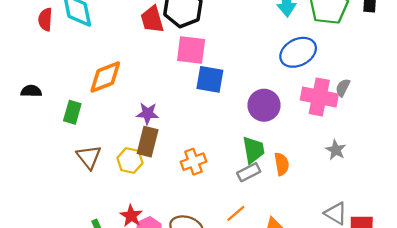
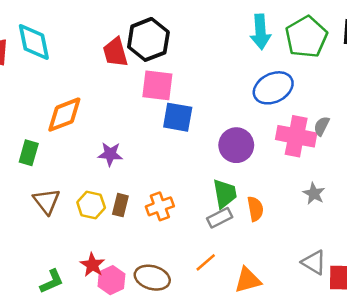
brown rectangle: (148, 142) -> (120, 205), moved, size x0.7

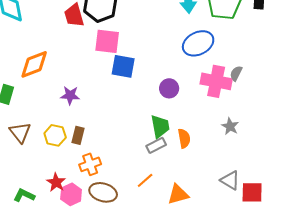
purple circle: (236, 145) -> (169, 88), size x0.7
orange cross: (160, 206) -> (90, 164), moved
green L-shape: (52, 281) -> (24, 195), turned -130

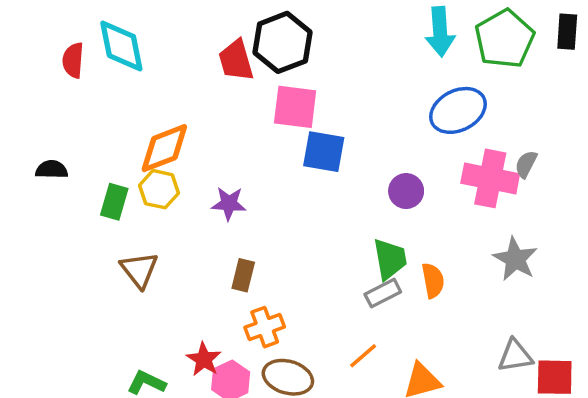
gray star: (230, 126) -> (515, 259), size x1.4
yellow hexagon: (55, 135) -> (159, 189), moved
gray triangle: (230, 180) -> (515, 356), turned -40

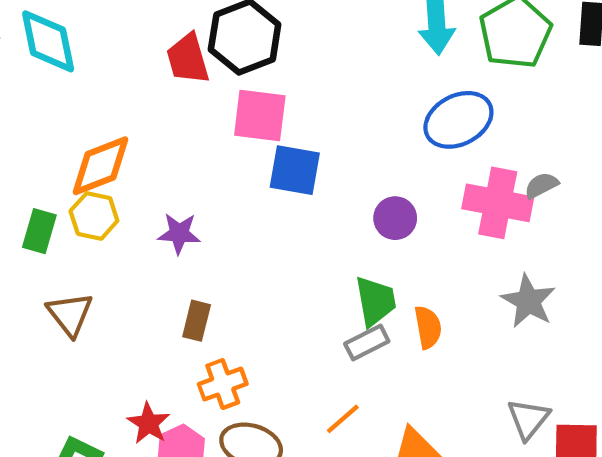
gray semicircle: (526, 164) -> (541, 185), turned 36
gray triangle: (515, 356) -> (528, 419), turned -42

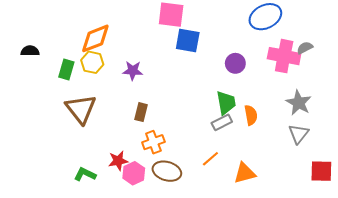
brown triangle: (70, 314) -> (81, 109), size x1.4
gray triangle: (528, 419) -> (299, 134), moved
red star: (149, 423) -> (118, 161), turned 30

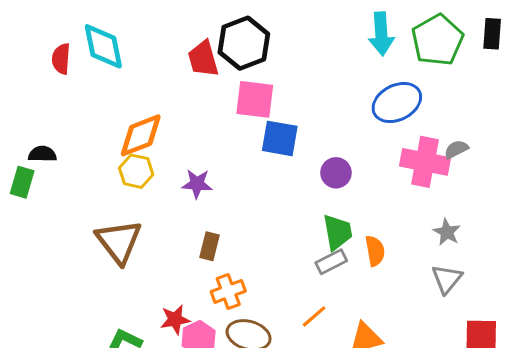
purple circle: (235, 63) -> (336, 173), moved
green rectangle: (66, 70) -> (22, 182), moved
gray star: (299, 103) -> (447, 232), size x0.7

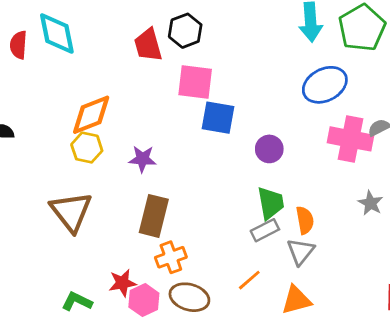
black hexagon: (244, 43) -> (185, 31), size x0.7
brown rectangle: (209, 246) -> (154, 216), size x1.6
gray triangle: (447, 279) -> (301, 252), moved

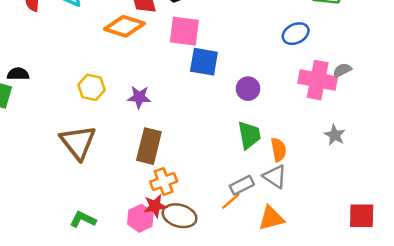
blue ellipse: (325, 85) -> (296, 34), size x0.7
orange diamond: (91, 115) -> (125, 26), moved, turned 39
gray rectangle: (265, 230) -> (242, 185), moved
gray triangle: (301, 252) -> (275, 177), turned -35
red star: (122, 283) -> (155, 206), moved

